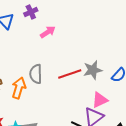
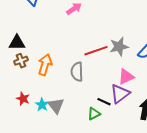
gray semicircle: (36, 74) -> (77, 72), moved

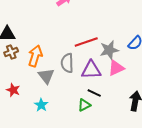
gray star: (119, 47) -> (109, 50), moved
purple triangle: (120, 94) -> (91, 70), moved, turned 35
cyan star: (42, 105) -> (41, 105), moved
gray triangle: (56, 106) -> (46, 76), moved

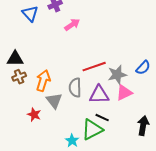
red star: (13, 90) -> (34, 115), moved
cyan star: (41, 105) -> (72, 141), moved
green triangle: (84, 105) -> (92, 130), size x1.6

